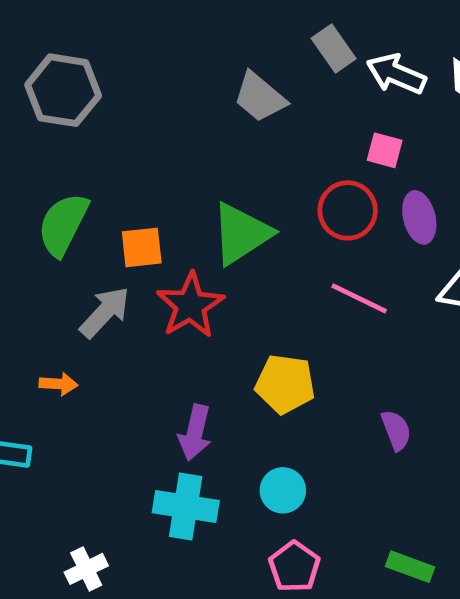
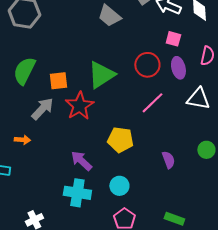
pink square: (385, 150) -> (173, 39), moved
pink line: (359, 298) -> (152, 103), turned -70
purple arrow: (195, 433) -> (81, 161), turned 120

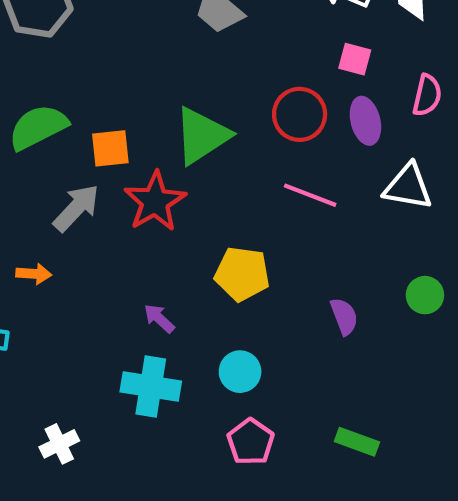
green semicircle: (24, 71) -> (38, 127), turned 36
pink line: (152, 103) -> (310, 195), turned 65
purple arrow: (81, 161) -> (159, 318), size x0.7

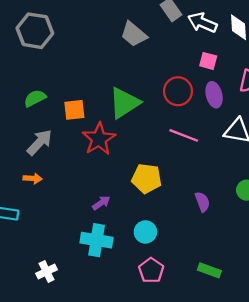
green semicircle: (38, 127) -> (35, 98), size x0.7
gray arrow: (76, 208) -> (40, 142), moved
purple arrow: (159, 318) -> (101, 203), turned 102

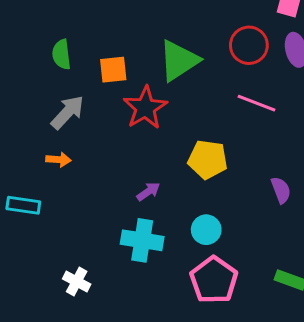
green semicircle: (35, 98) -> (61, 54), turned -70
pink pentagon: (151, 270) -> (214, 280), size x1.4
white cross: (47, 272) -> (77, 281), turned -36

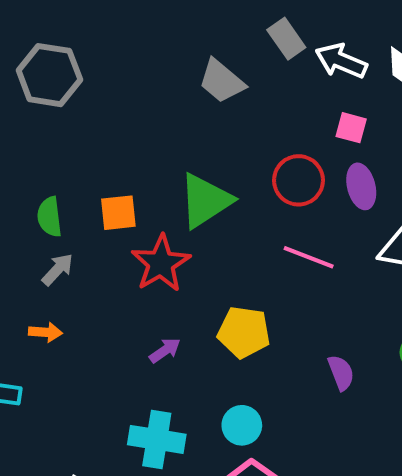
green semicircle: (61, 54) -> (49, 217), moved
gray arrow: (68, 112) -> (58, 269), size x0.7
purple arrow: (148, 192) -> (165, 350), moved

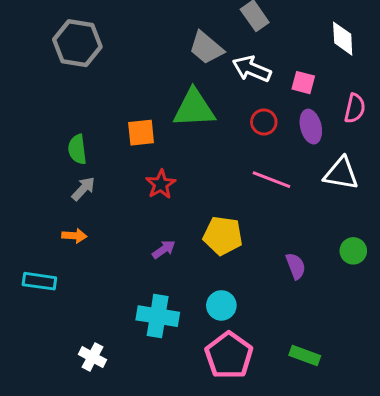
white arrow: (341, 61) -> (252, 69), moved
red circle: (298, 180) -> (264, 122), size x0.7
green triangle: (205, 201) -> (194, 108), moved, turned 30
orange square: (118, 213) -> (141, 133), moved
red star: (161, 263) -> (161, 184), size x0.7

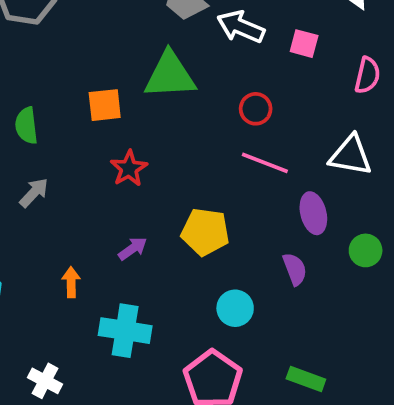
red circle: (264, 122) -> (256, 109), moved
purple ellipse: (311, 127) -> (313, 213), moved
gray arrow: (83, 189) -> (34, 193), moved
orange arrow: (74, 236) -> (71, 282), moved, turned -95
cyan circle: (221, 305) -> (235, 308), moved

